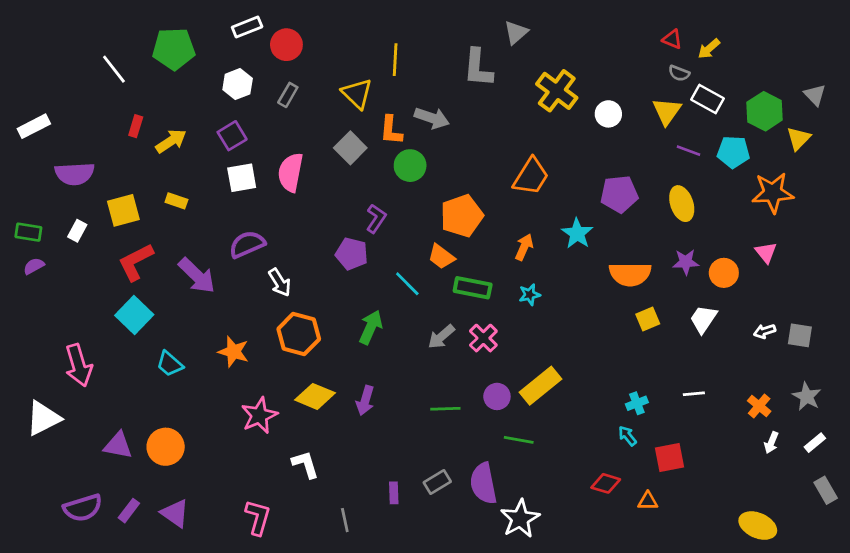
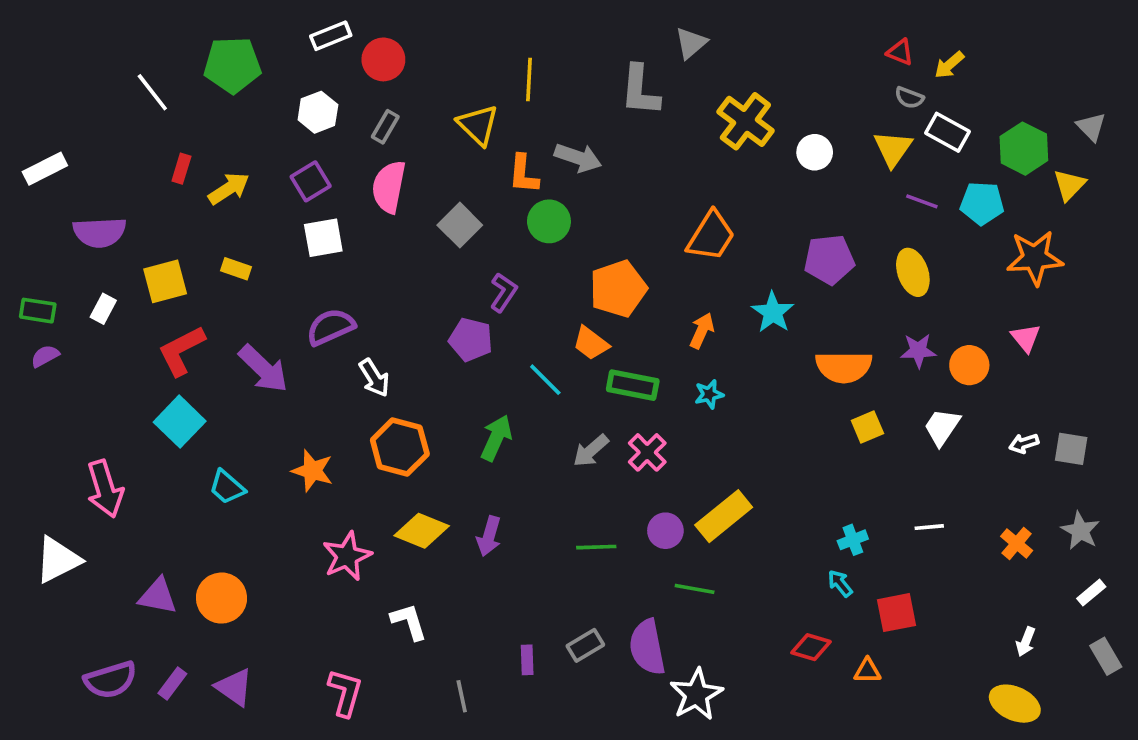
gray square: (350, 148) -> (460, 225), moved
pink semicircle: (291, 172) -> (389, 187), moved
white arrow: (771, 443) -> (1026, 642), moved

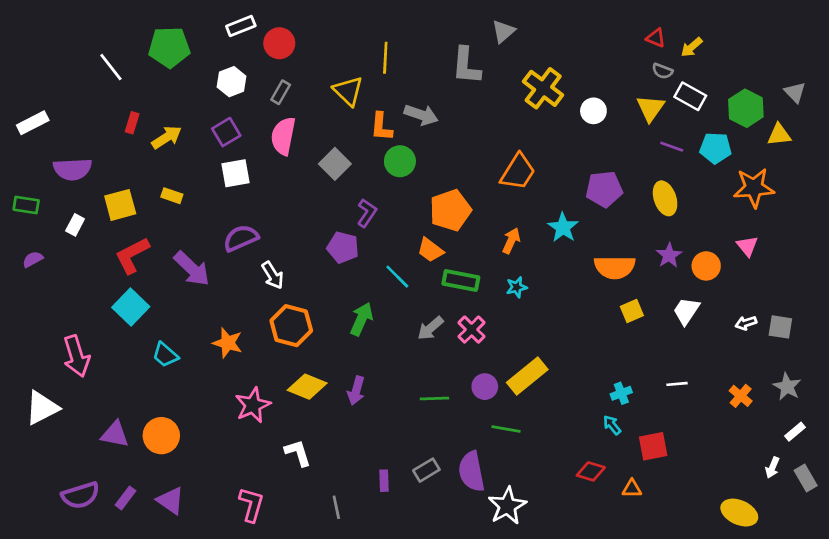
yellow triangle: (1069, 185) -> (779, 135), turned 40
green rectangle: (38, 311) -> (26, 205), moved
purple star: (918, 351) -> (669, 255), turned -30
white arrow: (1026, 642) -> (772, 467), moved

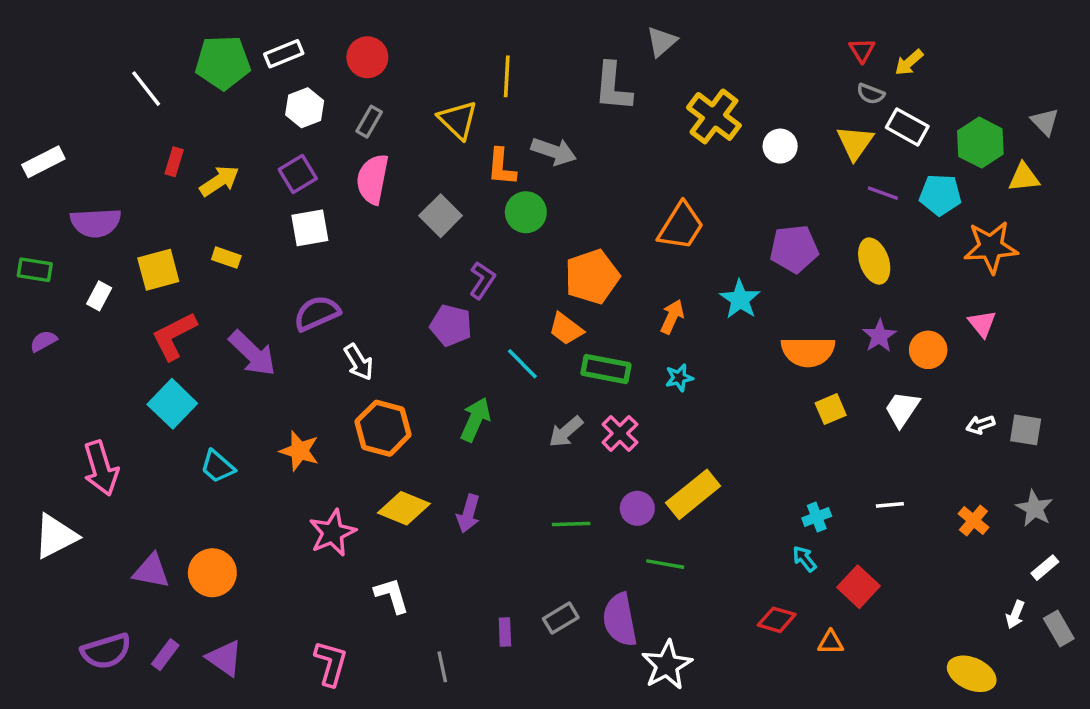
white rectangle: (241, 26) -> (284, 54), moved
red triangle: (656, 38) -> (862, 50), turned 36
red square: (653, 446) -> (858, 587), turned -36

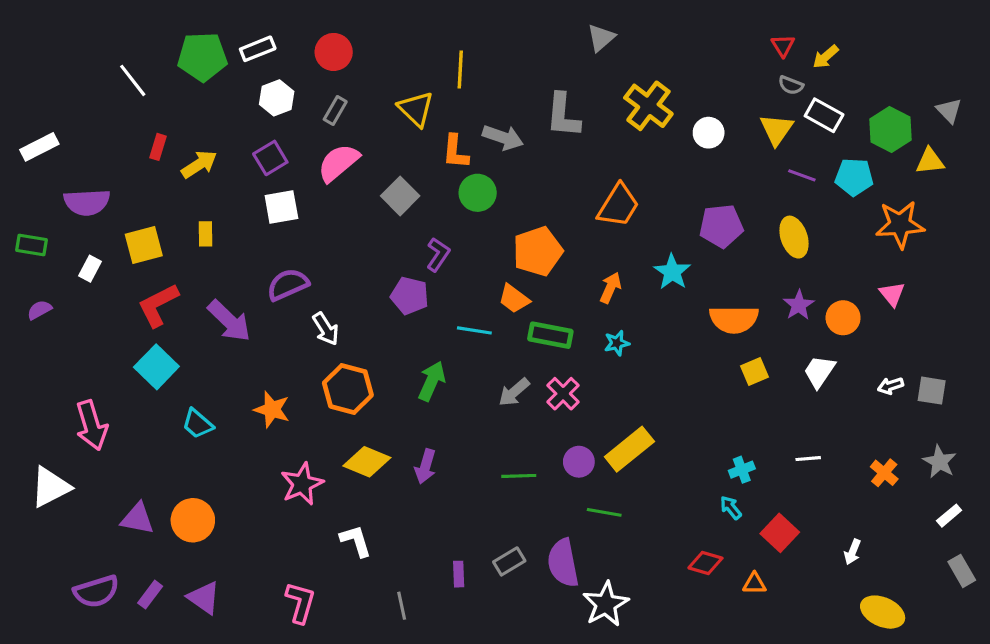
gray L-shape: (613, 87) -> (563, 115), moved
pink semicircle: (373, 179) -> (338, 163), turned 39
yellow rectangle: (226, 258) -> (205, 234), turned 70
cyan line: (522, 364) -> (474, 330), turned -36
white arrow: (1015, 615) -> (853, 552), moved

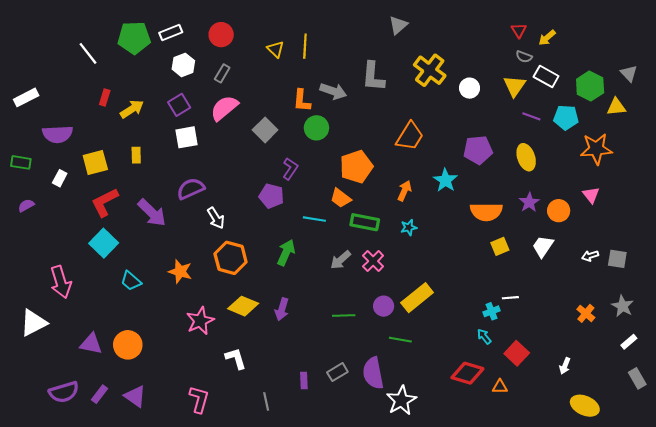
yellow triangle: (416, 109) -> (276, 49), moved, size x0.7
white line: (808, 459) -> (510, 298), moved
red diamond: (705, 563) -> (467, 373), size x1.4

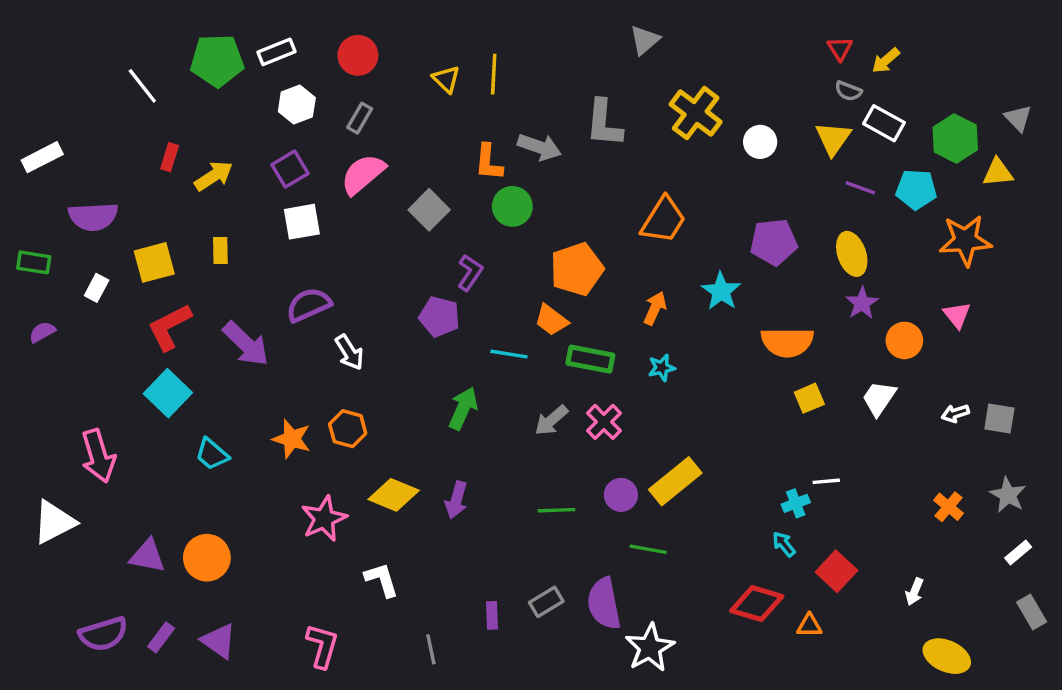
purple star: (529, 202) -> (862, 303), moved
orange hexagon: (231, 258) -> (348, 429), moved, size x0.7

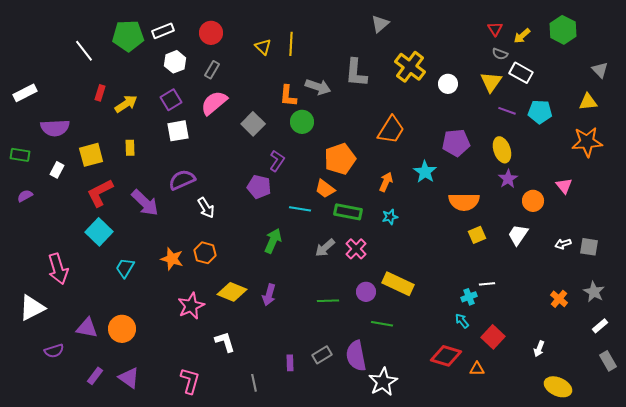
green hexagon: (955, 138) -> (563, 30), moved
orange star: (965, 240) -> (587, 142), moved
cyan trapezoid: (212, 454) -> (125, 268), turned 80
yellow rectangle: (675, 481) -> (398, 284), turned 64
purple semicircle: (103, 634) -> (54, 351), moved, size x0.7

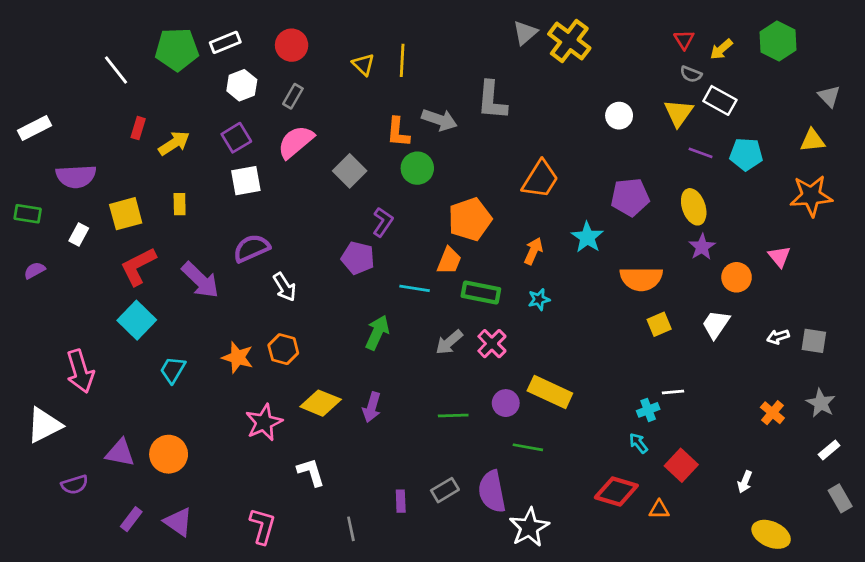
yellow cross: (410, 67) -> (569, 41), moved
orange trapezoid: (325, 189) -> (449, 261), turned -105

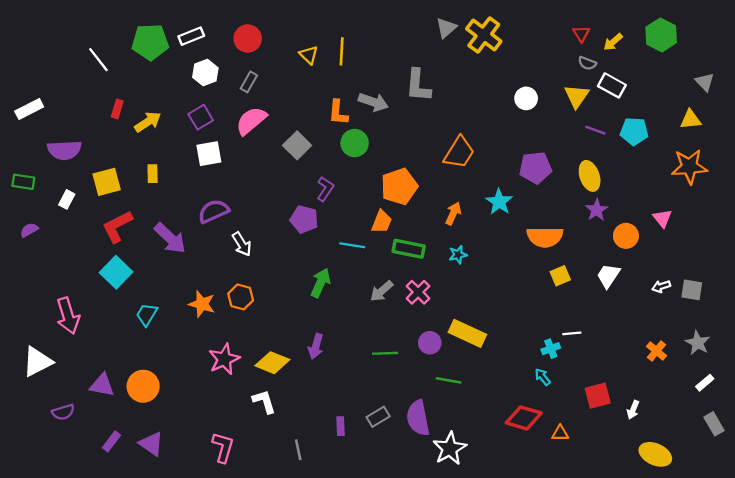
yellow diamond: (321, 403) -> (272, 363), moved
red square: (681, 465) -> (598, 396), moved, turned 32

